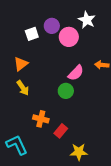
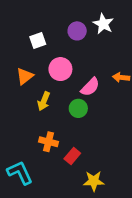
purple circle: (52, 26) -> (77, 31), moved
pink circle: (69, 37) -> (60, 69), moved
yellow arrow: (23, 88) -> (44, 101), moved, turned 56

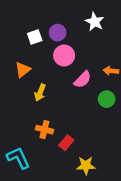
purple circle: (77, 31) -> (58, 33), moved
pink circle: (60, 69) -> (64, 56), moved
green circle: (78, 108) -> (107, 99), moved

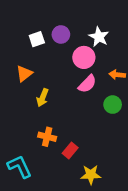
white star: (95, 22) -> (99, 37), moved
pink circle: (64, 56) -> (84, 57), moved

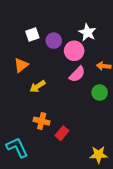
purple circle: (61, 34) -> (54, 41), moved
yellow arrow: (43, 98) -> (37, 86), turned 35
yellow star: (91, 175) -> (99, 155), moved

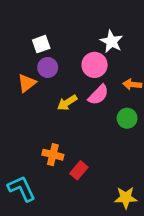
purple circle: (54, 41) -> (48, 68), moved
yellow arrow: (37, 86) -> (67, 103), moved

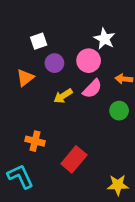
purple circle: (48, 68) -> (54, 63), moved
orange cross: (53, 155) -> (35, 141), moved
red rectangle: (79, 170) -> (74, 159), size x1.5

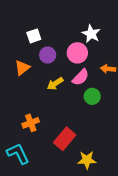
green circle: (119, 111) -> (92, 96), moved
orange cross: (35, 141) -> (31, 123), turned -35
yellow star: (118, 185) -> (87, 160), moved

